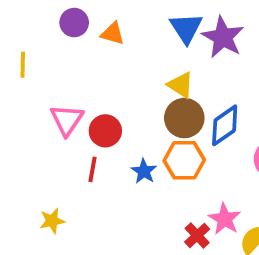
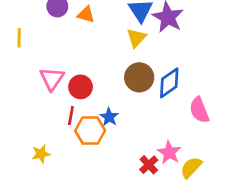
yellow triangle: (181, 85) -> (136, 38), moved, turned 40
orange hexagon: (184, 160) -> (90, 131), moved

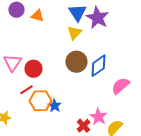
pink semicircle: (199, 110) -> (120, 86), turned 72
red line: (71, 116) -> (26, 90), turned 48
blue star: (109, 117) -> (54, 106), moved

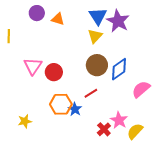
red line: (26, 90) -> (91, 93), moved

